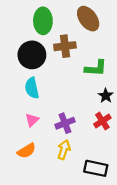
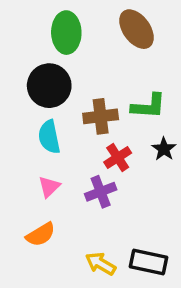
brown cross: (65, 46) -> (101, 116), moved
red cross: (102, 121) -> (118, 158), moved
yellow arrow: (64, 150) -> (101, 264), moved, turned -78

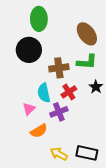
brown ellipse: (137, 29) -> (87, 34), moved
cyan semicircle: (49, 137) -> (44, 93), moved
orange semicircle: (41, 235) -> (39, 131), moved

